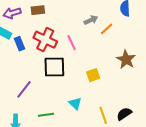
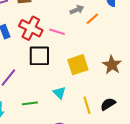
pink line: (72, 43) -> (57, 32), turned -49
brown star: (126, 59) -> (112, 65), moved
yellow square: (93, 75) -> (78, 65), size x1.5

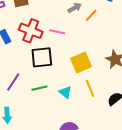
green line: (30, 103) -> (39, 88), moved
yellow line: (87, 105) -> (90, 88), moved

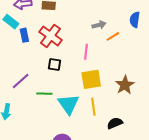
pink line: (57, 32) -> (86, 52), moved, turned 70
black square: (42, 57) -> (55, 64), size x0.6
cyan triangle: (65, 92) -> (68, 104), size x1.6

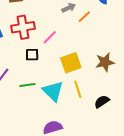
red cross: (51, 36) -> (23, 27), turned -35
pink line: (86, 52) -> (50, 37), moved, turned 49
brown star: (125, 85) -> (105, 62), turned 30

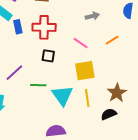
orange line: (84, 17) -> (112, 40), moved
pink line: (50, 37) -> (81, 43), moved, turned 70
brown star: (105, 62) -> (117, 93), moved, turned -30

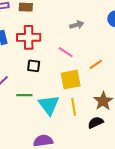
orange line: (112, 40) -> (96, 64), moved

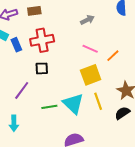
pink line: (66, 52) -> (90, 49), moved
black square: (34, 66) -> (42, 68), moved
green line: (24, 95) -> (49, 107), moved

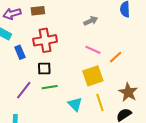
blue rectangle: (16, 45) -> (20, 52), moved
cyan triangle: (73, 104) -> (75, 104), size x0.7
green line: (49, 107) -> (50, 87), moved

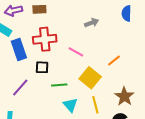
pink line: (93, 50) -> (76, 52), moved
blue rectangle: (20, 52) -> (19, 50), size x1.5
yellow square: (93, 76) -> (90, 78), turned -35
green line: (50, 87) -> (59, 85), moved

